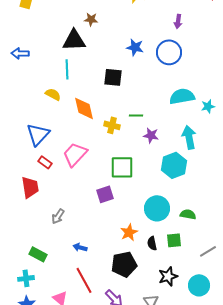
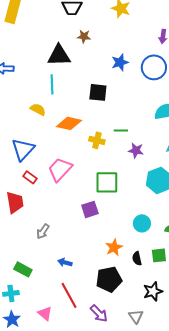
brown star: (91, 19) -> (84, 36), moved
blue star: (135, 47) -> (120, 62), turned -30
orange diamond: (84, 108) -> (69, 123), turned -65
cyan circle: (157, 208) -> (142, 223), size x0.7

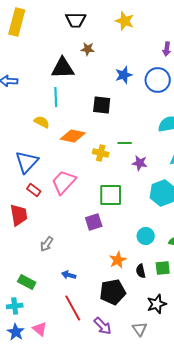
pink triangle: (45, 313) -> (40, 329), moved

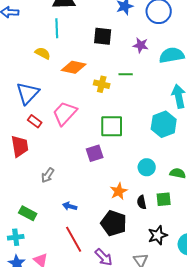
purple star: (140, 163) -> (141, 45), moved
black pentagon: (113, 292) -> (114, 223), turned 30

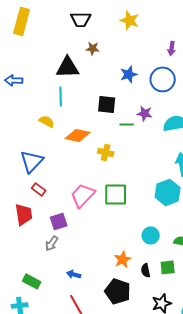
green line: (126, 74) -> (127, 124), moved
pink trapezoid: (65, 113) -> (83, 195), moved
purple square: (95, 153) -> (59, 221), moved

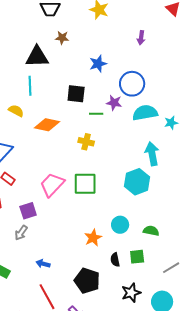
blue circle: (163, 79) -> (132, 84), moved
yellow cross: (106, 152) -> (86, 142), moved
orange star: (123, 259) -> (93, 238), moved

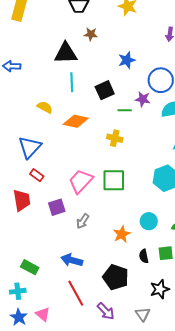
cyan line: (30, 86) -> (72, 82), moved
black square: (76, 94) -> (105, 90), turned -30
gray arrow: (21, 233) -> (83, 221), moved
blue arrow: (43, 264) -> (72, 260), size x1.5

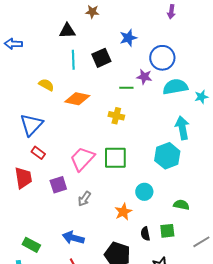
black triangle: (66, 53) -> (67, 31), size x0.7
black square: (105, 90) -> (101, 58), moved
cyan circle: (149, 221) -> (144, 192), moved

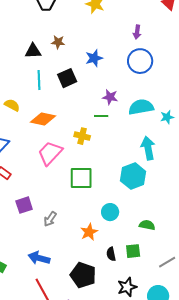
brown star: (92, 12) -> (58, 42), moved
blue circle: (162, 58) -> (140, 61), moved
green line: (126, 88) -> (101, 116), moved
pink trapezoid: (82, 159) -> (50, 153), moved

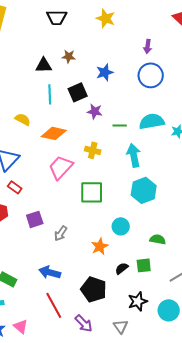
purple star: (110, 97) -> (95, 111), moved
green line: (101, 116) -> (120, 125), moved
cyan arrow: (148, 148) -> (134, 155), moved
black semicircle: (111, 254) -> (122, 268), turned 64

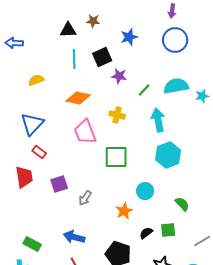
yellow semicircle: (23, 119) -> (36, 80), moved, turned -49
green line: (120, 125) -> (144, 90), turned -48
pink trapezoid: (61, 167) -> (85, 132), turned -64
green semicircle: (158, 239) -> (182, 204), turned 35

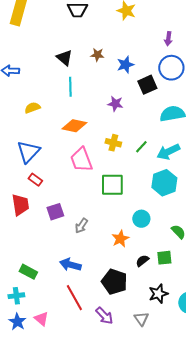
brown star: (93, 21) -> (97, 55), moved
black triangle: (68, 30) -> (64, 58), turned 42
black square: (102, 57) -> (147, 85), moved
green line: (144, 90) -> (141, 147), moved
cyan arrow: (158, 120) -> (168, 152), moved, turned -105

